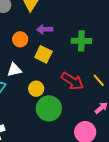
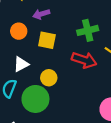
green cross: (81, 41) -> (88, 30), moved
green circle: (49, 108) -> (35, 99), moved

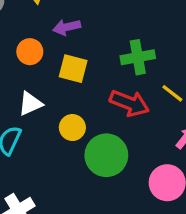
green circle: (35, 99) -> (106, 155), moved

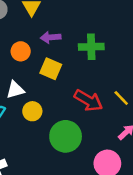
green cross: (138, 57) -> (91, 47), moved
yellow circle: (72, 128) -> (32, 111), moved

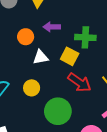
yellow square: (51, 69) -> (70, 56), moved
white triangle: (15, 90) -> (41, 57), moved

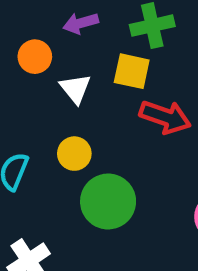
white triangle: (41, 57) -> (75, 89), turned -42
green circle: (58, 111) -> (108, 201), moved

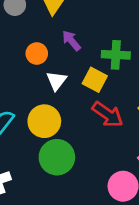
purple arrow: (81, 23) -> (71, 41), turned 50
yellow circle: (74, 154) -> (44, 121), size x1.5

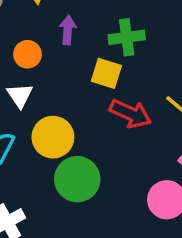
purple arrow: (71, 41) -> (68, 30), turned 55
white triangle: (56, 81) -> (20, 95), moved

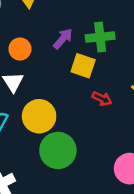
purple arrow: (68, 30) -> (63, 39), moved, turned 35
red arrow: (131, 114) -> (102, 99), size x0.6

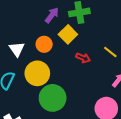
orange circle: (20, 49) -> (44, 44), moved
yellow square: (83, 66) -> (68, 34), turned 30

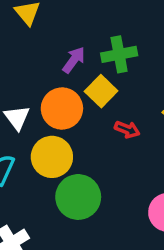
orange circle: (44, 44) -> (62, 109), size x1.5

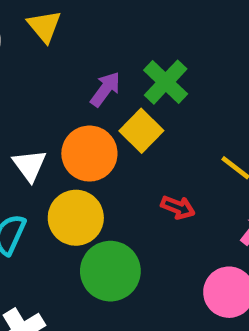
green cross: (119, 54) -> (166, 82), turned -36
red arrow: (127, 129) -> (178, 207), moved

